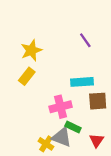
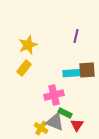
purple line: (85, 40) -> (76, 36), turned 48
brown square: (98, 101) -> (87, 70), moved
red triangle: (97, 141) -> (77, 125), moved

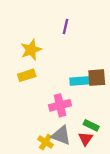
purple line: (76, 36) -> (66, 26), moved
yellow rectangle: (24, 68) -> (27, 75), turned 35
green rectangle: (65, 113) -> (91, 125), moved

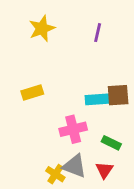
purple line: (66, 26) -> (98, 33), moved
yellow star: (31, 50) -> (42, 28), moved
green rectangle: (91, 125) -> (111, 143), moved

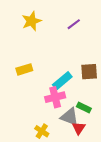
purple line: (98, 33) -> (74, 24), turned 40
cyan rectangle: (99, 99) -> (62, 81), moved, turned -36
gray triangle: (74, 166) -> (70, 117), moved

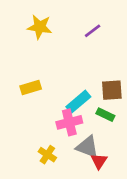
yellow star: (31, 21) -> (40, 27), turned 30
green rectangle: (84, 108) -> (105, 115), moved
yellow cross: (42, 131) -> (47, 155), moved

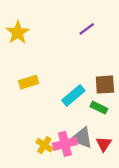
yellow star: (40, 27) -> (18, 33), moved, turned 30
pink cross: (69, 122) -> (65, 144), moved
red triangle: (99, 161) -> (104, 144), moved

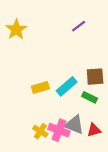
yellow rectangle: (29, 82) -> (40, 87), moved
pink cross: (65, 144) -> (59, 130), turned 35
red triangle: (104, 144) -> (94, 130), turned 40

